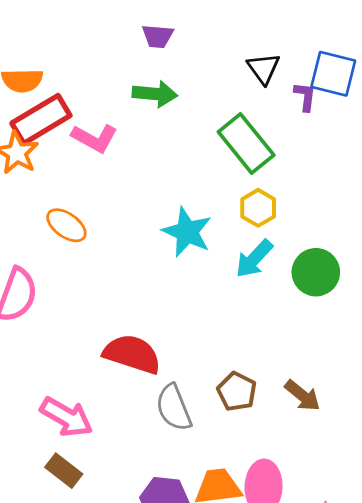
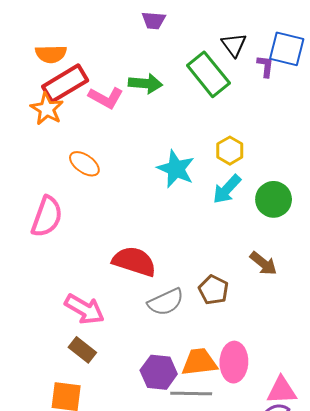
green arrow: (155, 94) -> (145, 83), moved
green rectangle: (246, 143) -> (208, 74), moved
brown arrow: (302, 396) -> (263, 263), moved
gray semicircle: (174, 408) -> (166, 302), turned -93

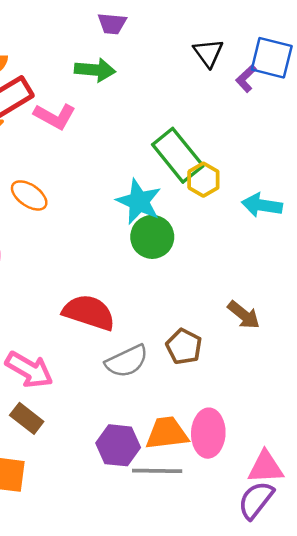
purple L-shape: (265, 66) -> (246, 78), turned -140
green rectangle: (208, 74) -> (178, 155), moved
green arrow: (145, 83) -> (95, 70), moved
cyan arrow: (227, 189) -> (262, 205), moved, turned 56
green circle: (274, 199) -> (152, 237), moved

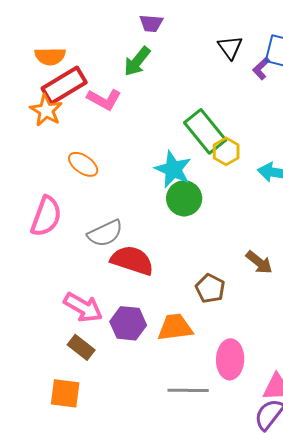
green arrow: (95, 70) -> (137, 61), turned 124
gray semicircle: (127, 361) -> (105, 233), moved
orange trapezoid: (167, 433) -> (175, 327), moved
purple hexagon: (118, 445) -> (128, 323), moved

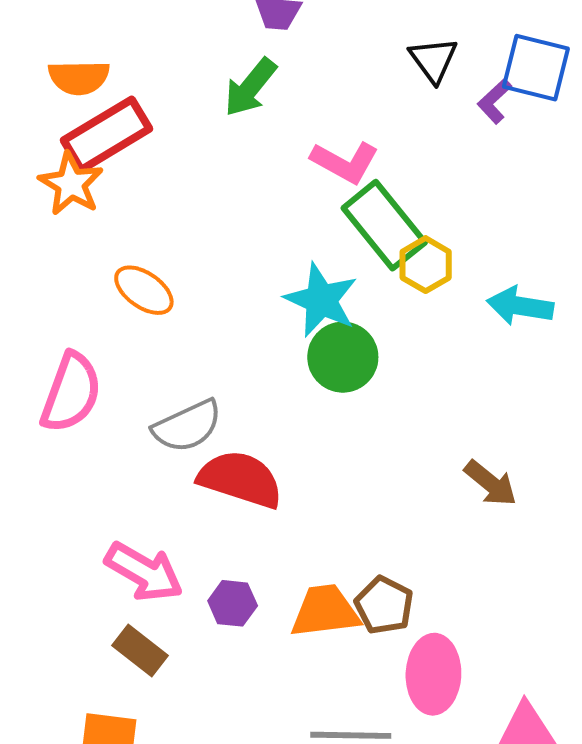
pink L-shape: (104, 99) -> (345, 162), moved
brown pentagon: (210, 288) -> (384, 605), moved
purple hexagon: (128, 323) -> (233, 603), size x0.7

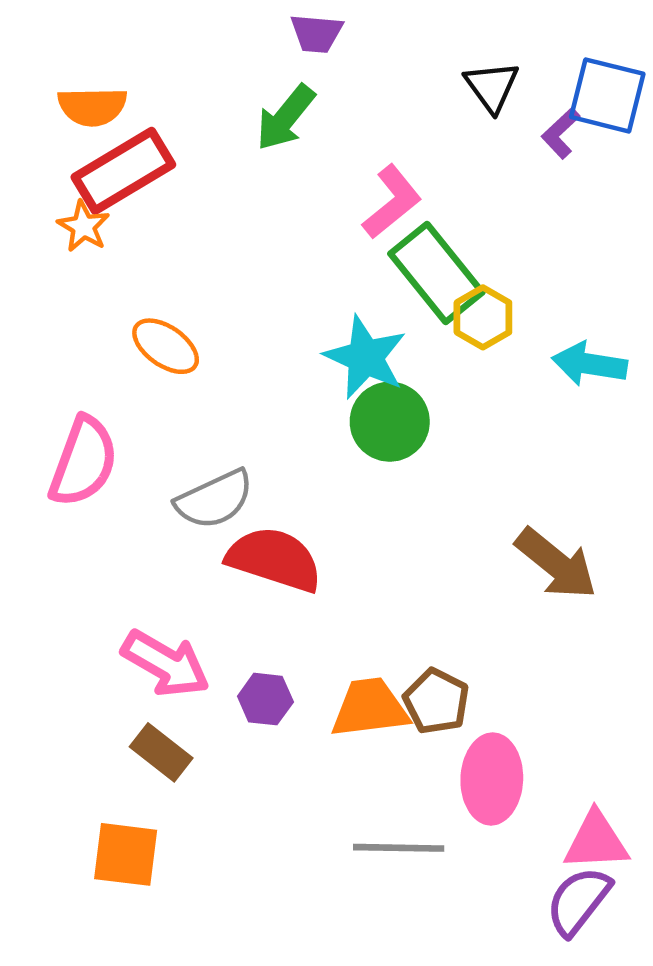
pink L-shape: (345, 162) -> (392, 202), turned -68
orange star: (71, 184) -> (83, 226), size x0.7
brown arrow: (491, 483) -> (556, 564), size x1.4

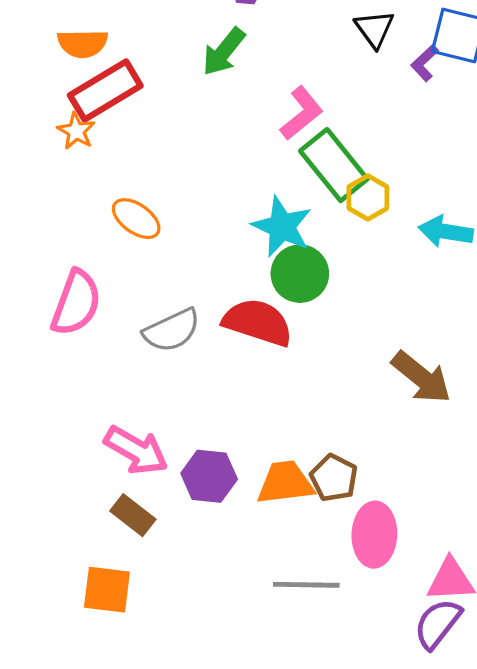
red semicircle: (274, 559) -> (258, 322), moved
purple hexagon: (265, 699) -> (209, 476), size x1.4

